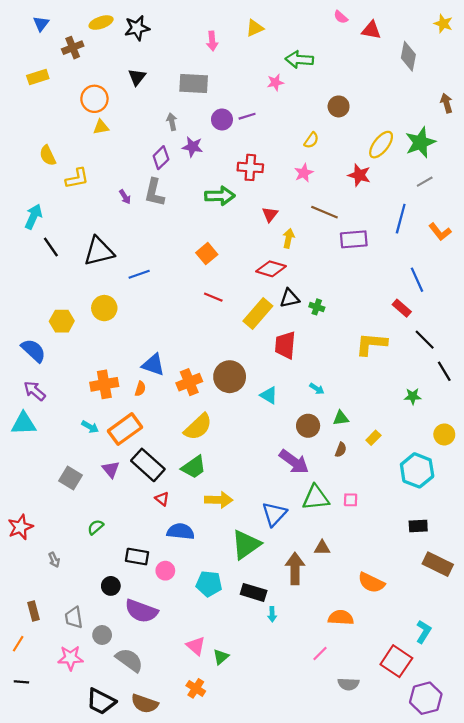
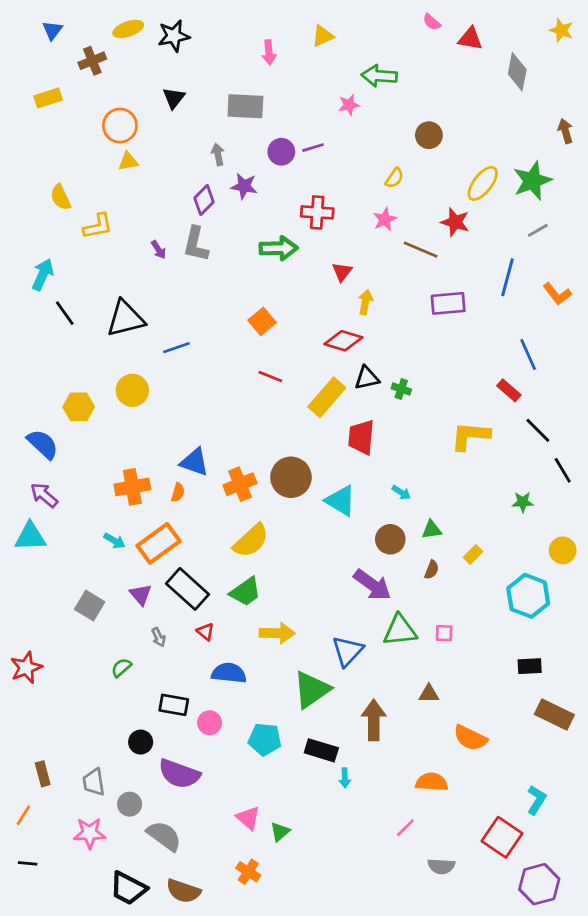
brown line: (324, 212) -> (421, 250), moved
cyan triangle: (269, 395) -> (341, 501), size x1.4
brown triangle: (322, 548) -> (429, 694), moved
gray arrow: (54, 560) -> (159, 637), moved

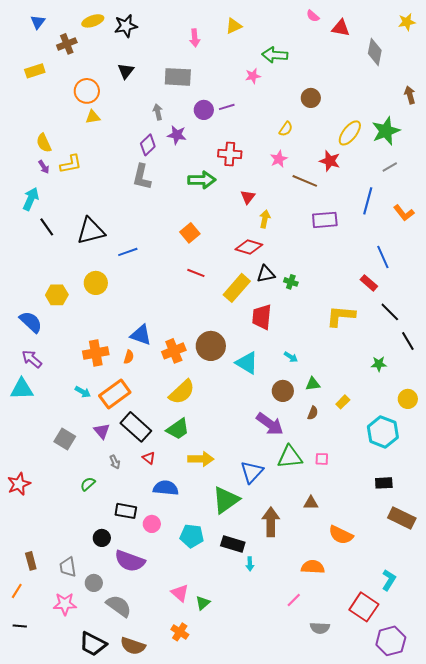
yellow star: (561, 30) -> (407, 22), turned -30
purple arrow: (159, 250) -> (44, 167), moved

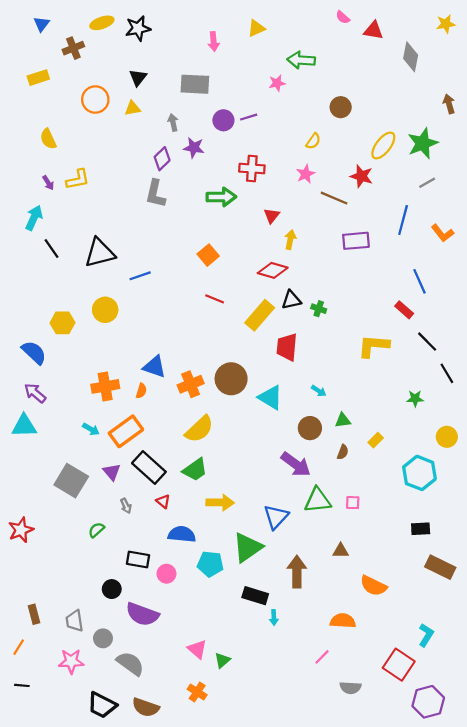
yellow triangle: (93, 117) -> (133, 108), moved
yellow semicircle: (44, 143) -> (48, 139), moved
gray square: (65, 439) -> (71, 481), size x1.4
cyan pentagon: (192, 536) -> (210, 564), moved

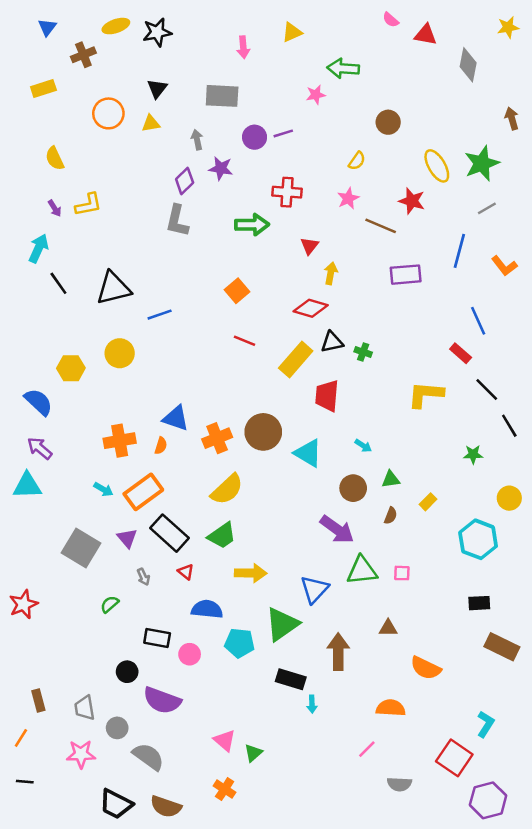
yellow ellipse: (383, 146) -> (437, 166), turned -68

